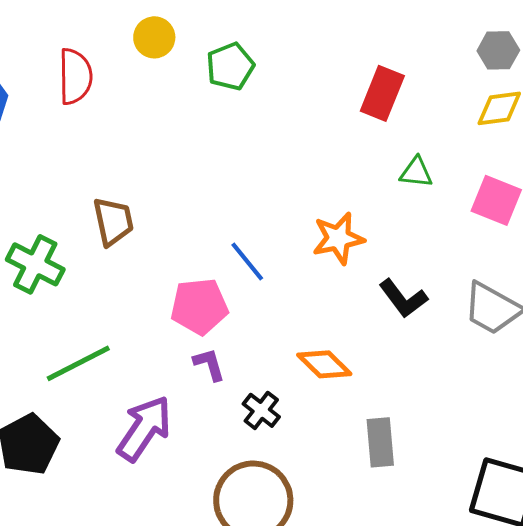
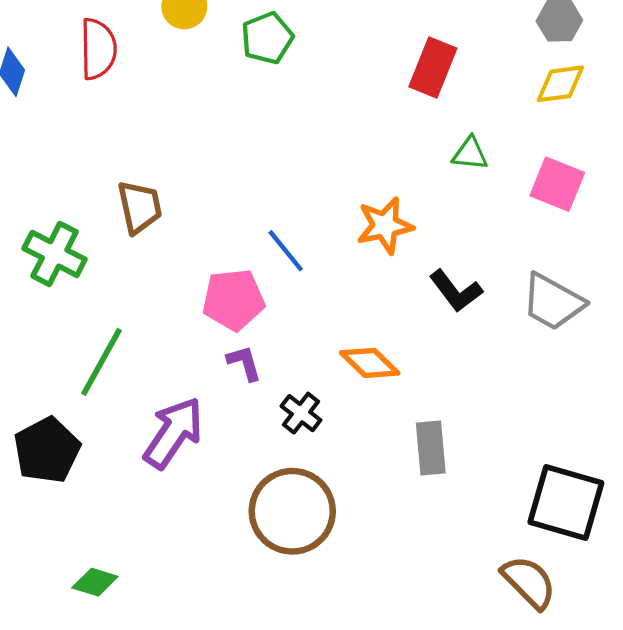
green line: (78, 363) -> (101, 362), turned -34

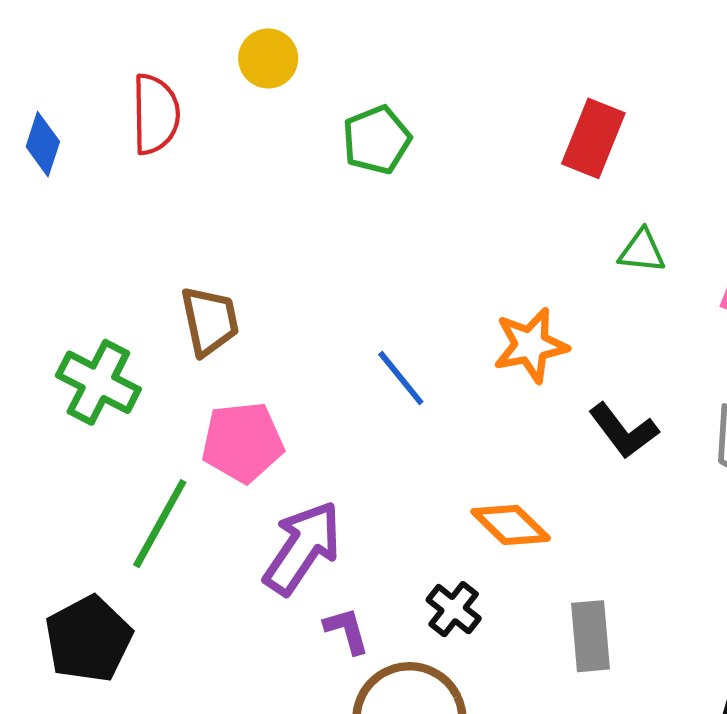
green pentagon: (267, 38) -> (377, 140), moved
pink pentagon: (233, 300) -> (243, 442), moved
purple L-shape: (244, 363) -> (347, 631), moved
black cross: (301, 413) -> (454, 609), moved
purple arrow: (173, 433) -> (302, 548), moved

